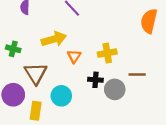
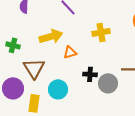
yellow cross: (107, 53) -> (101, 32), moved
orange triangle: (74, 56) -> (70, 52), turned 40

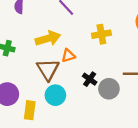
brown triangle: (34, 68) -> (48, 69), moved
black cross: (90, 74) -> (90, 79), turned 32

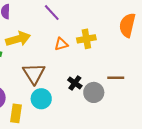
yellow arrow: (48, 38) -> (18, 39), moved
orange triangle: (68, 56) -> (61, 44), moved

